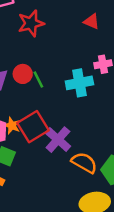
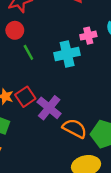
red circle: (23, 74) -> (15, 30), moved
red square: (33, 127) -> (25, 97), size x0.7

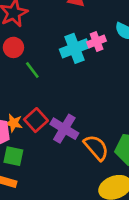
cyan cross: (67, 54) -> (75, 48), moved
orange semicircle: (75, 128) -> (96, 148), turned 30

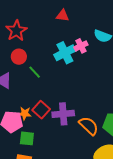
purple cross: (64, 129) -> (63, 114), turned -30

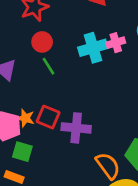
red circle: (19, 57) -> (42, 42), moved
red square: (41, 110) -> (48, 117), turned -30
orange semicircle: (89, 126) -> (108, 166), moved

